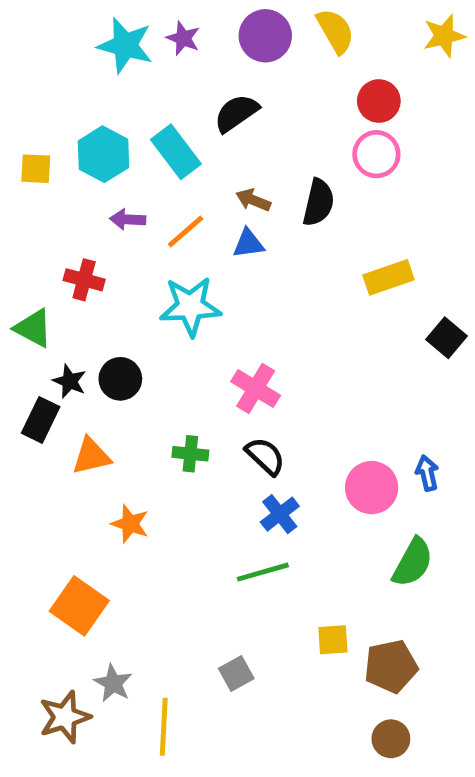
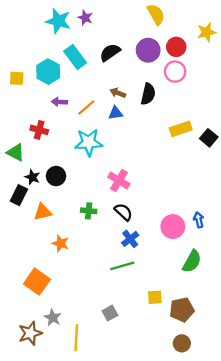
purple circle: (265, 36) -> (148, 50), moved
yellow star: (444, 36) -> (207, 32), moved
cyan rectangle: (176, 152) -> (75, 57), moved
black square: (446, 338) -> (209, 138), moved

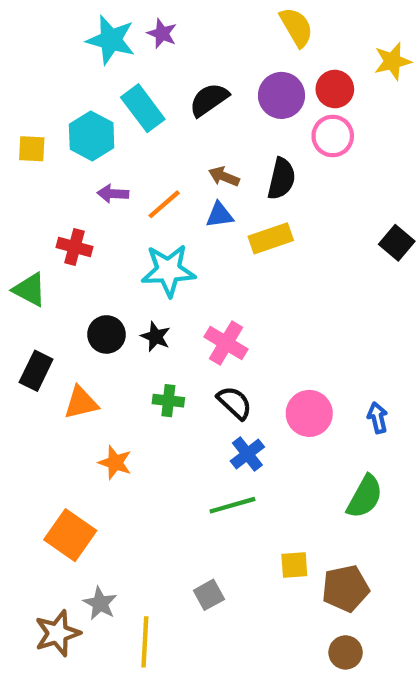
yellow rectangle: (181, 129) -> (271, 238), moved
black square: (209, 138) -> (397, 243), moved
black star: (32, 177) -> (156, 337), moved
pink circle: (173, 227) -> (309, 413), moved

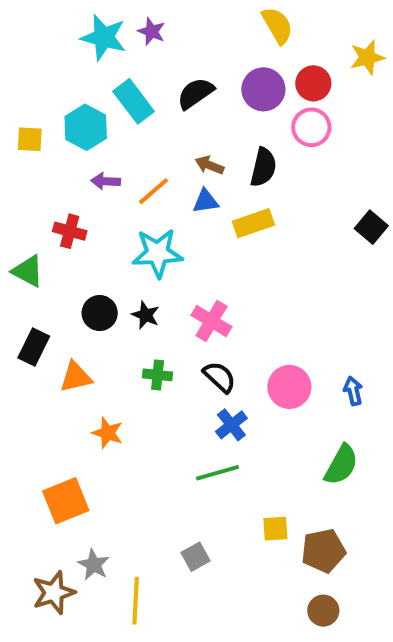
orange square: (70, 535) -> (66, 501), turned 33

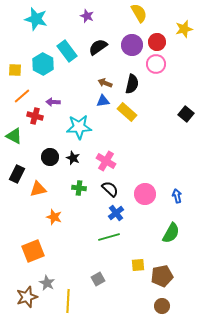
purple star: (152, 31) -> (87, 16), moved
cyan star: (104, 37) -> (36, 19), moved
purple arrow: (106, 181) -> (53, 102), moved
orange line: (154, 191) -> (22, 96), moved
yellow rectangle: (253, 223) -> (127, 112), turned 60

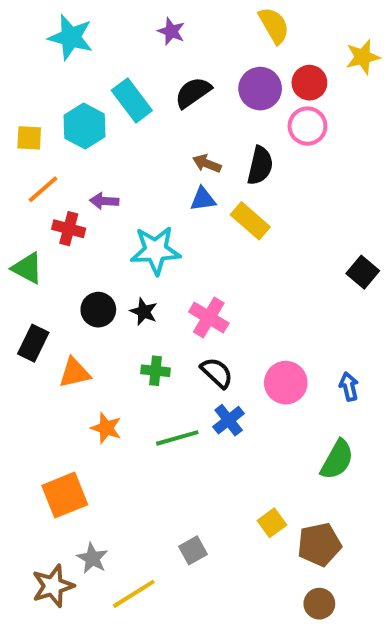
black square: (186, 114) -> (363, 272), moved
green line: (109, 237) -> (177, 438), moved
yellow square: (138, 265) -> (272, 523), turned -32
yellow line: (68, 301) -> (134, 594), turned 55

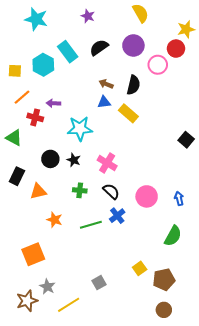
red circle: (309, 83) -> (176, 49), moved

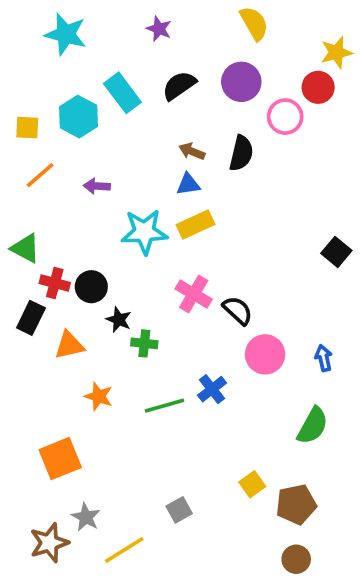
yellow rectangle: (128, 113) -> (196, 224), moved, turned -66
red cross: (35, 117) -> (55, 283), moved
black star: (74, 160) -> (119, 320), moved
black semicircle: (111, 191) -> (238, 310), moved

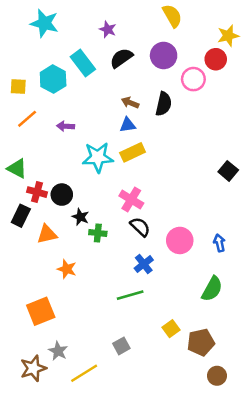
purple star: (159, 29) -> (108, 29), moved
black semicircle: (238, 310) -> (140, 227), moved
green line: (164, 406) -> (130, 295), moved
brown circle: (296, 559) -> (217, 376), moved

